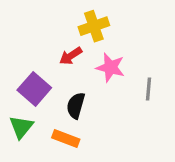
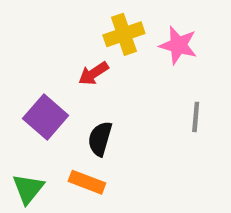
pink star: (110, 67) -> (178, 45), moved
green triangle: (21, 127) -> (28, 189), moved

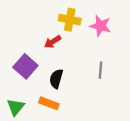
yellow cross: (124, 34) -> (70, 20), turned 30
gray line: (196, 117) -> (100, 70), moved

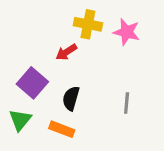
gray line: (100, 70) -> (127, 103), moved
green triangle: (16, 107) -> (20, 120), moved

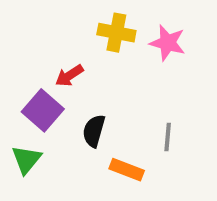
red arrow: (66, 52) -> (69, 76), moved
orange rectangle: (62, 129) -> (127, 170), moved

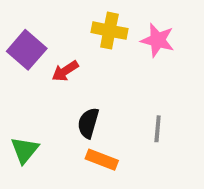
purple square: (43, 110) -> (27, 50), moved
orange rectangle: (127, 170) -> (102, 160), moved

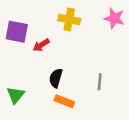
pink star: (158, 40) -> (114, 18), moved
purple square: (27, 50) -> (17, 32), turned -30

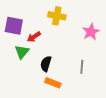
pink star: (114, 18) -> (91, 32), moved, turned 30
green triangle: (16, 95) -> (22, 52), moved

